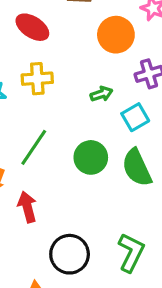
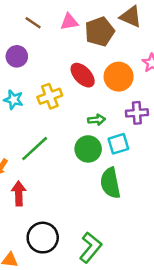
red ellipse: (32, 27) -> (83, 75), moved
yellow cross: (37, 79) -> (50, 96), turned -30
green circle: (91, 157) -> (88, 149), moved

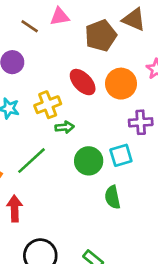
pink triangle: (69, 22) -> (60, 17), moved
green arrow: (97, 120) -> (65, 127), moved
green semicircle: (110, 183) -> (112, 197), size x0.7

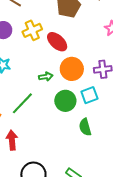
orange circle: (121, 84) -> (72, 69), moved
yellow cross: (48, 105) -> (32, 30), moved

